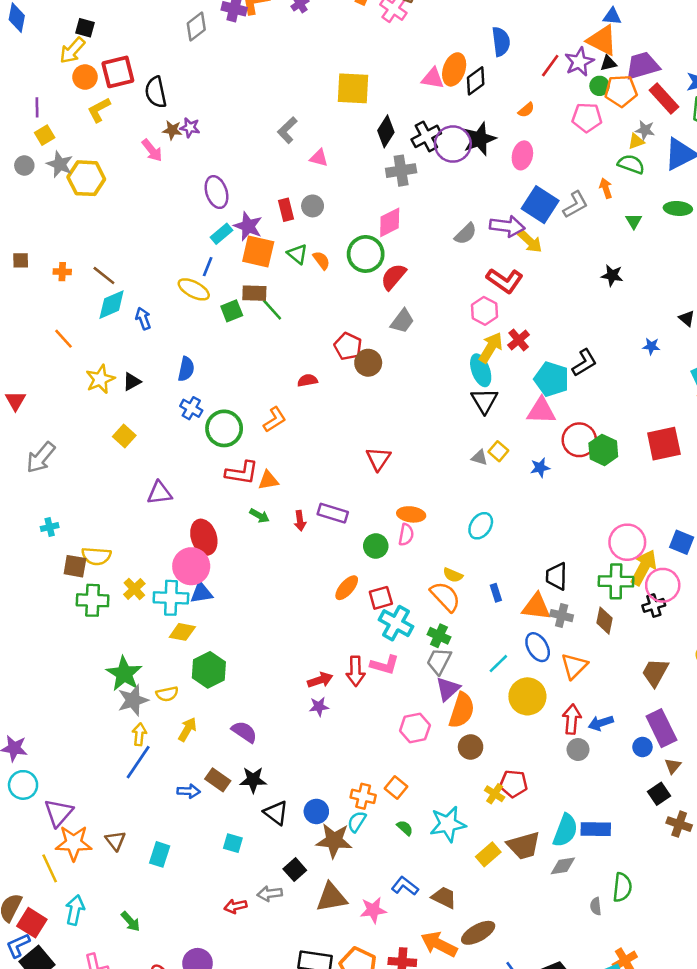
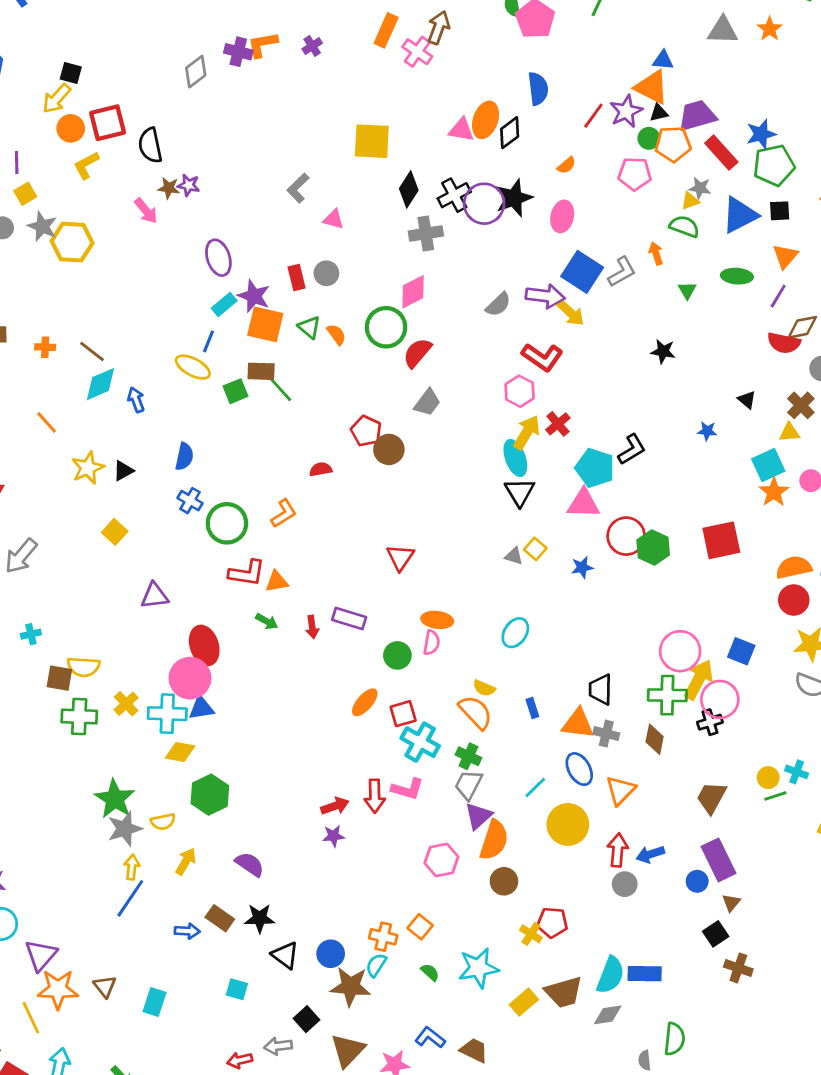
brown triangle: (332, 897) -> (348, 1050), turned -36

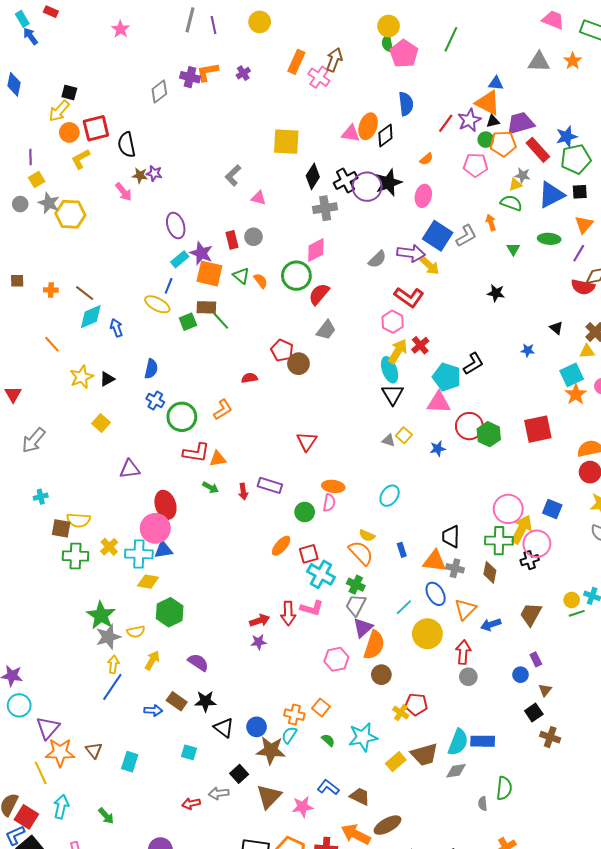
blue arrow: (650, 854) -> (491, 625), moved
purple rectangle: (718, 860) -> (536, 659), size x0.5

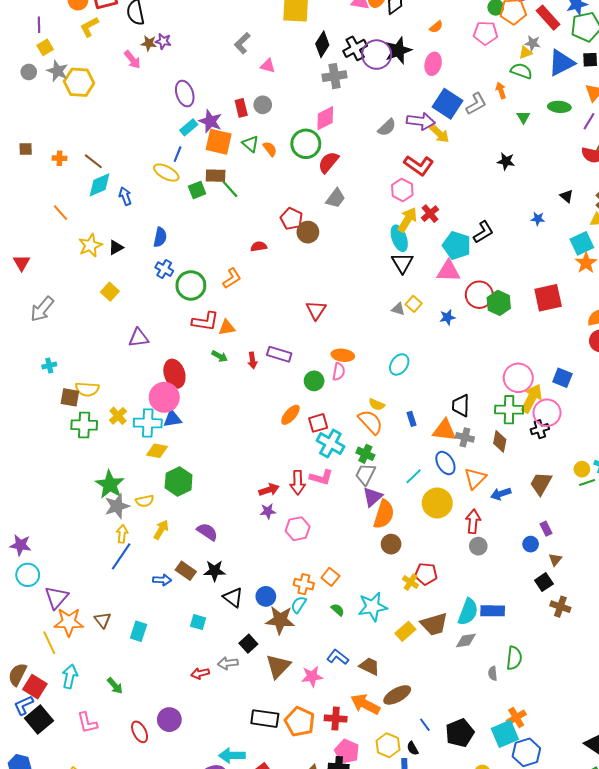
pink hexagon: (336, 659) -> (298, 529), moved

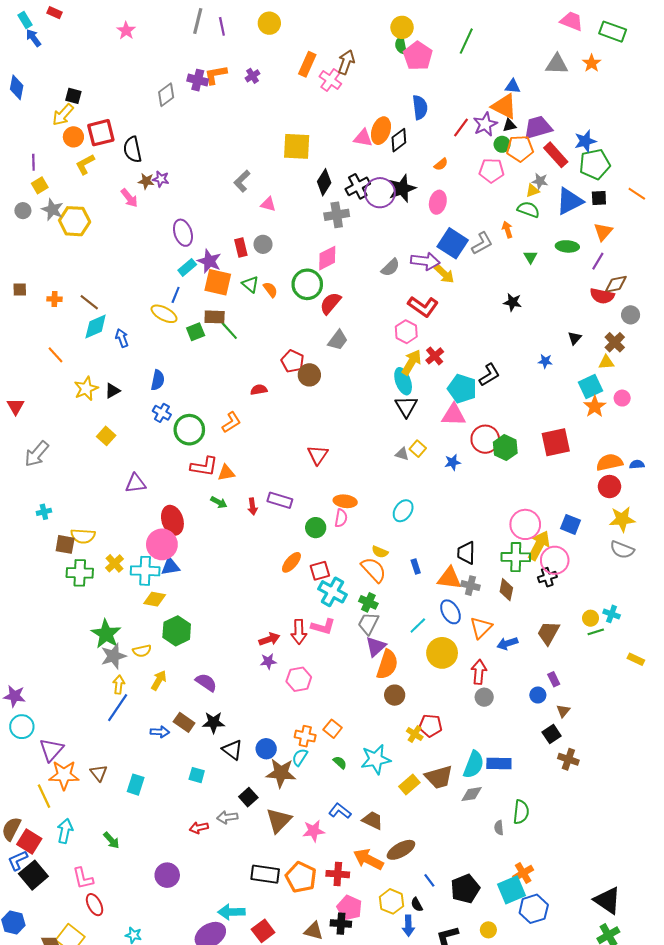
black triangle: (567, 196) -> (575, 338), turned 32
red ellipse: (140, 732) -> (95, 905), moved

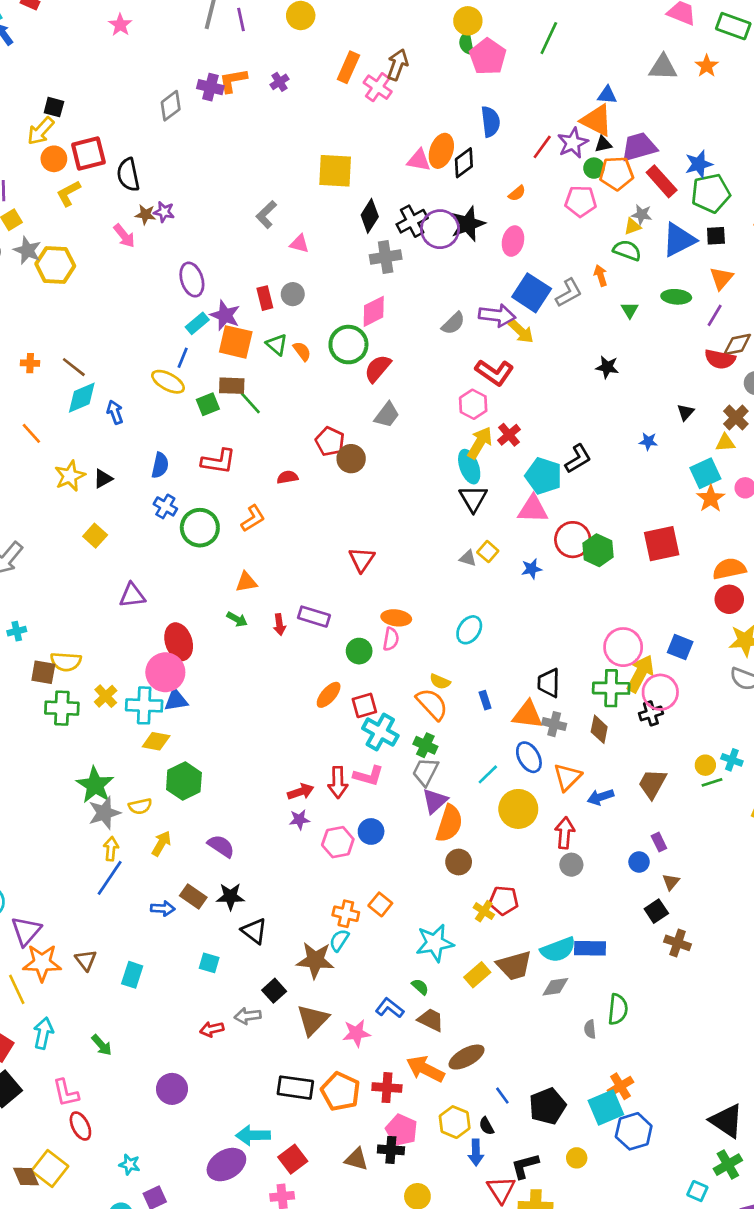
red L-shape: (204, 467) -> (218, 461), moved
blue circle: (266, 749) -> (371, 831), moved
green semicircle: (340, 762) -> (420, 987), moved
cyan semicircle: (474, 765) -> (558, 950), turned 48

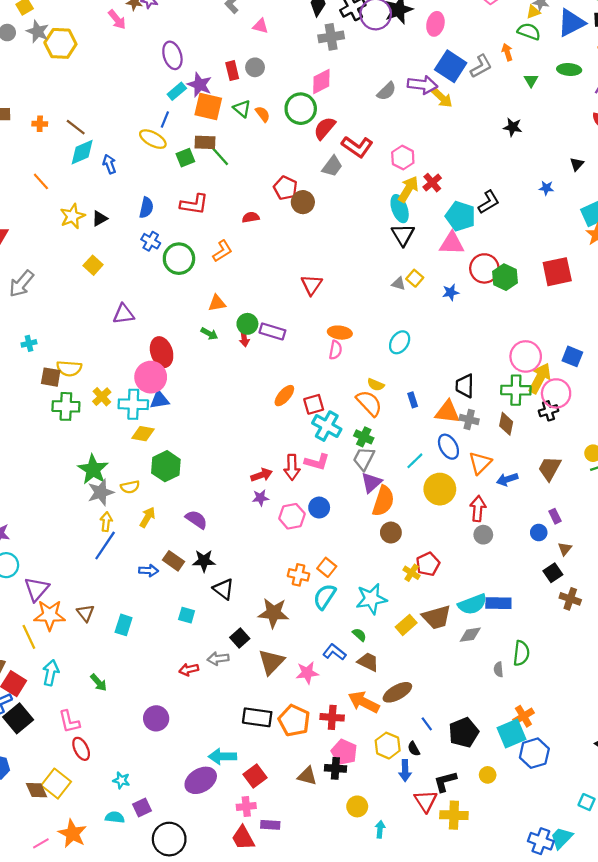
red L-shape: (494, 372) -> (357, 147), moved
green circle: (359, 651) -> (247, 324), moved
red pentagon: (504, 900) -> (428, 564), turned -30
cyan semicircle: (339, 940) -> (325, 597), moved, size x1.4

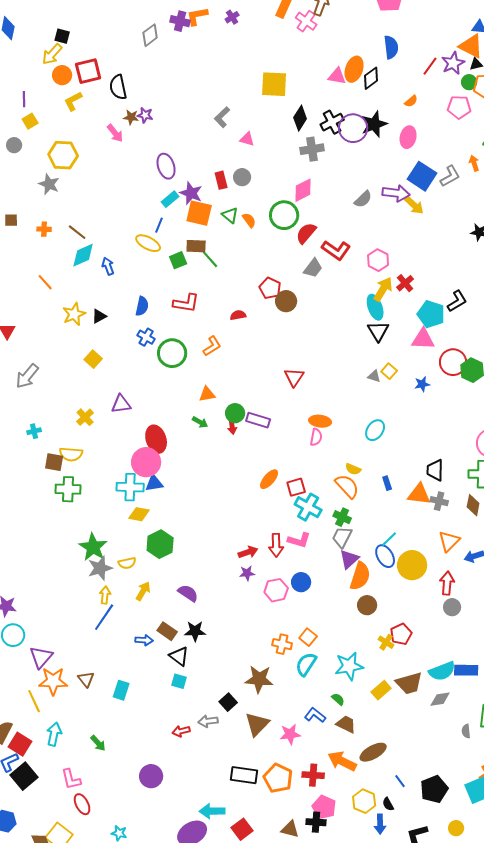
gray star: (38, 31) -> (49, 184), moved
yellow cross: (102, 397) -> (85, 417), moved
blue ellipse: (448, 447) -> (385, 556), moved
black triangle: (224, 589) -> (179, 656), moved

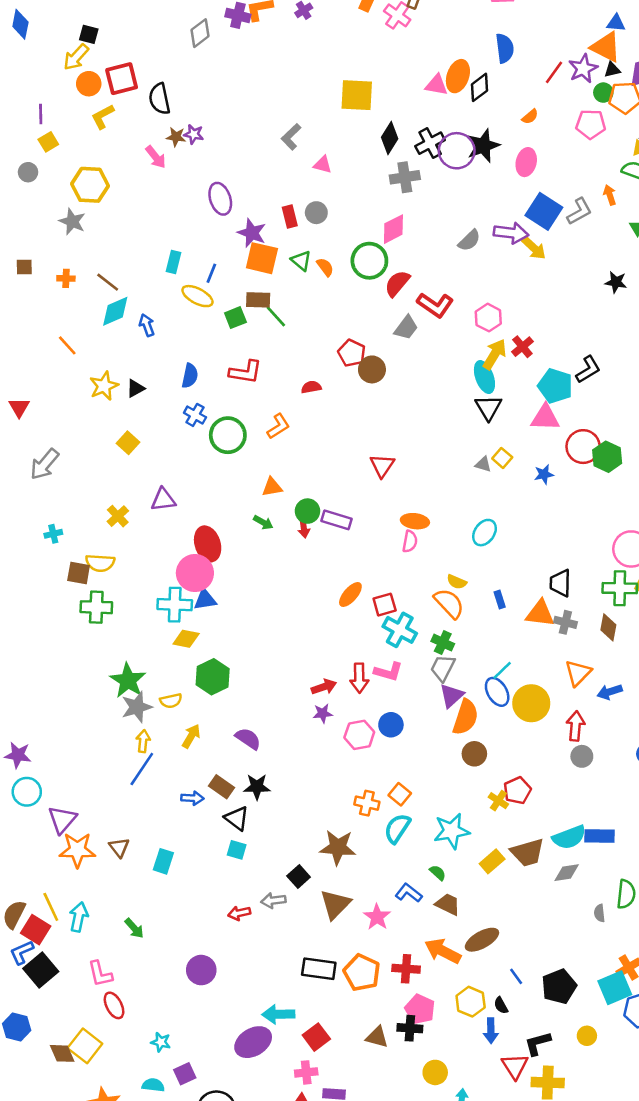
cyan rectangle: (170, 199) -> (173, 262), moved, turned -36
yellow line: (34, 701) -> (51, 907), moved
pink star: (290, 734) -> (377, 917), turned -30

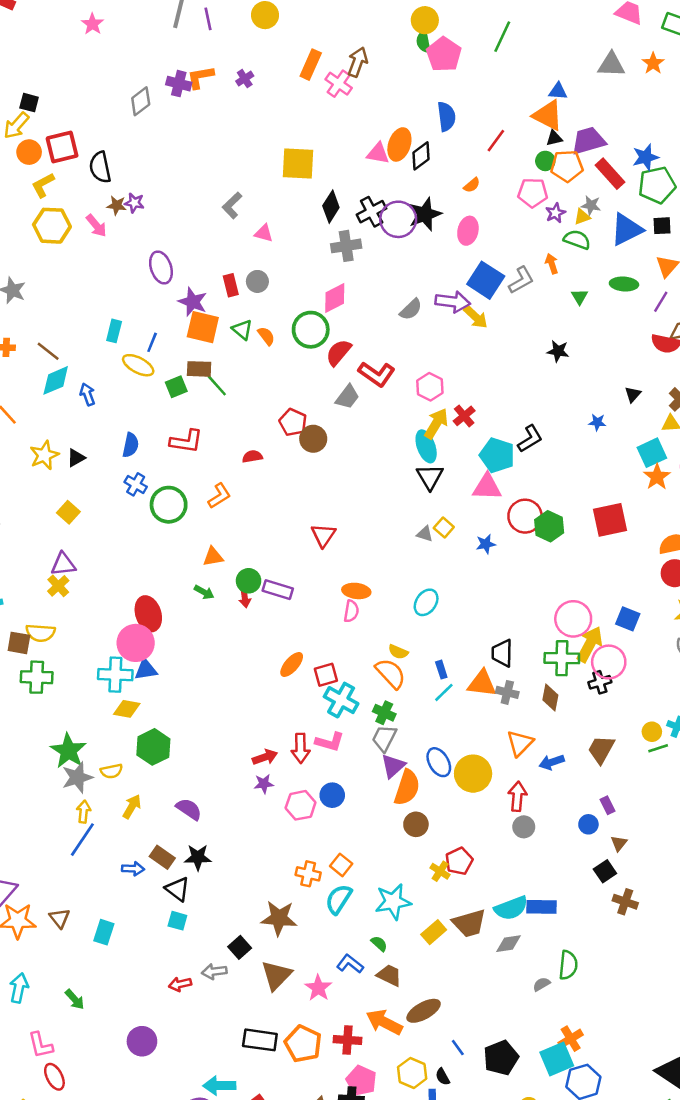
purple star: (583, 69) -> (555, 213), moved, size x0.7
yellow hexagon: (90, 185) -> (52, 226), moved
purple triangle: (163, 500) -> (63, 564), moved
cyan line: (502, 670) -> (444, 692), moved
gray semicircle: (600, 913) -> (542, 984), turned 66

